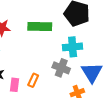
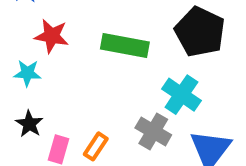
cyan cross: (73, 47) -> (181, 95), turned 30

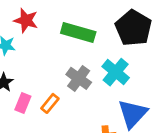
gray cross: (153, 131) -> (79, 78), moved

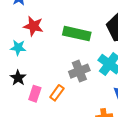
gray cross: (79, 78) -> (79, 71), turned 36

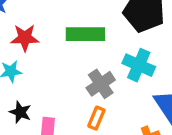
orange rectangle: (57, 93) -> (96, 118), moved

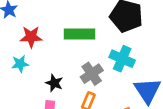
black star: (20, 112) -> (54, 83), moved

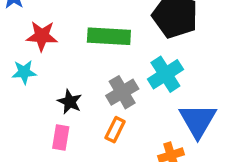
cyan cross: (122, 59) -> (165, 74), turned 30

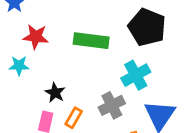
gray cross: (122, 92) -> (112, 105), moved
orange rectangle: (115, 130) -> (74, 118), moved

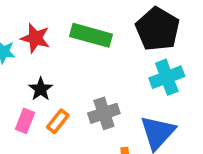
red star: (36, 37) -> (35, 38), moved
cyan cross: (136, 75) -> (167, 77), moved

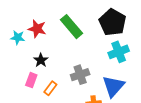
green rectangle: (91, 35) -> (71, 27), turned 35
orange rectangle: (58, 121) -> (50, 88), moved

